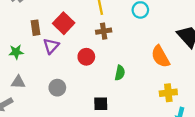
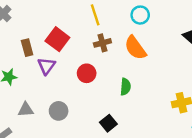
orange semicircle: (160, 56) -> (135, 48), moved
gray triangle: (18, 82) -> (26, 110), moved
black square: (101, 104) -> (108, 123), turned -32

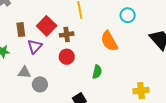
cyan circle: (140, 15) -> (128, 15), moved
brown cross: (102, 43) -> (67, 34), moved
gray triangle: (26, 110) -> (24, 72), moved

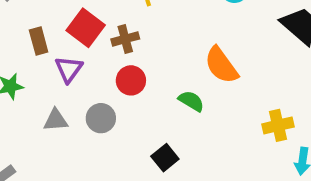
orange semicircle: (109, 41) -> (221, 65), moved
green semicircle: (97, 72) -> (191, 101), turned -64
gray circle: (40, 84) -> (101, 118), moved

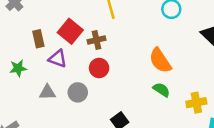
purple triangle: (69, 69) -> (58, 59), turned -48
green semicircle: (191, 101) -> (161, 90), moved

